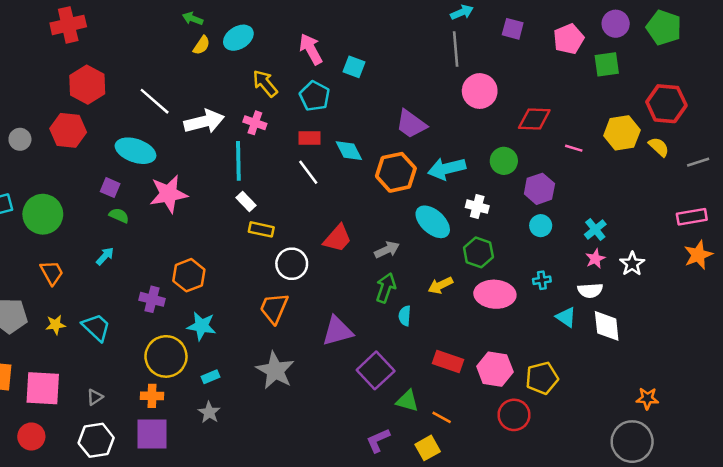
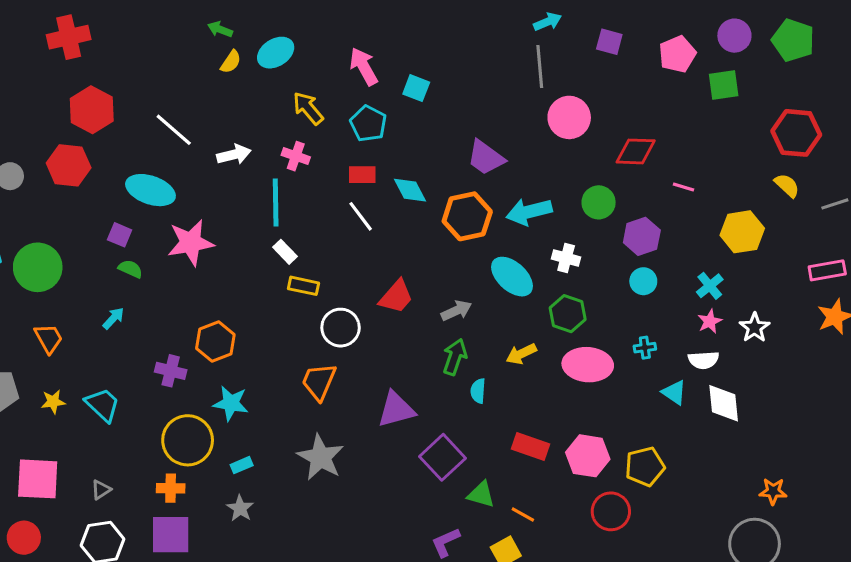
white arrow: (204, 121) -> (234, 155), size x0.7
yellow hexagon: (622, 133) -> (742, 232), moved

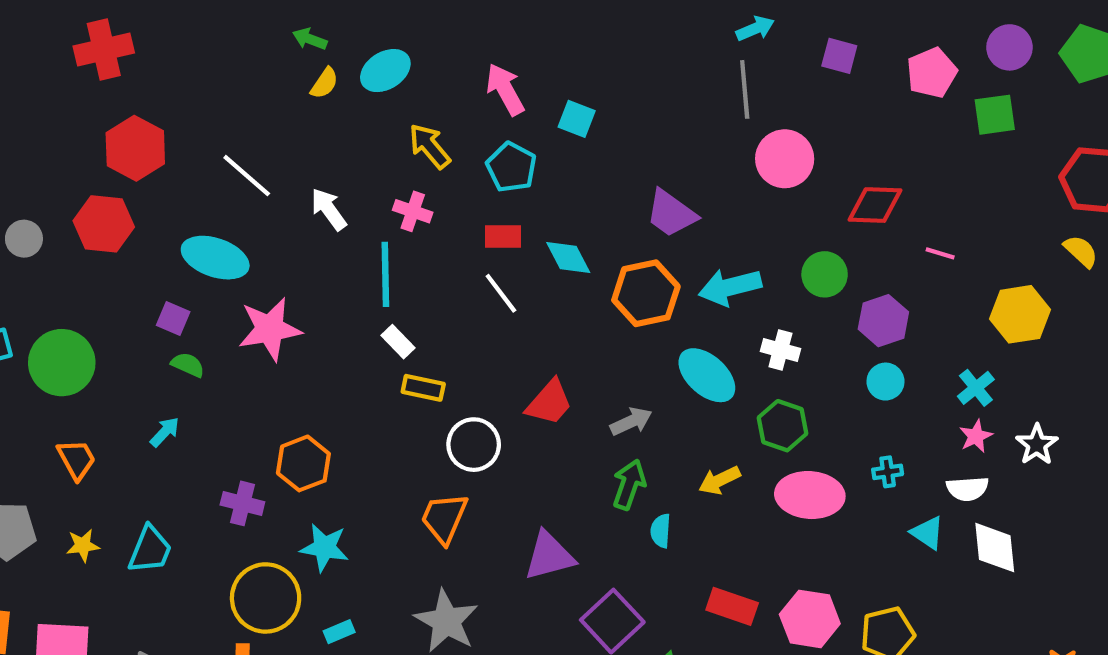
white arrow: (234, 155) -> (329, 209), turned -112
cyan trapezoid: (103, 405) -> (150, 550), turned 69

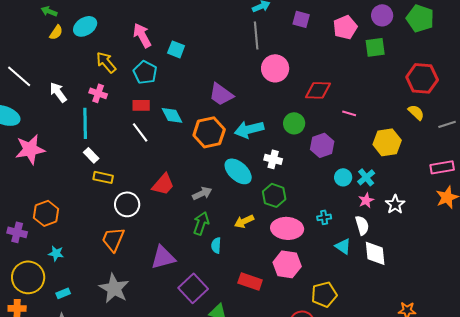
cyan circle: (885, 382) -> (343, 177), moved
white semicircle: (967, 489) -> (362, 225), turned -102
cyan star: (324, 548) -> (56, 253), size x0.7
pink hexagon: (810, 619) -> (287, 264), moved

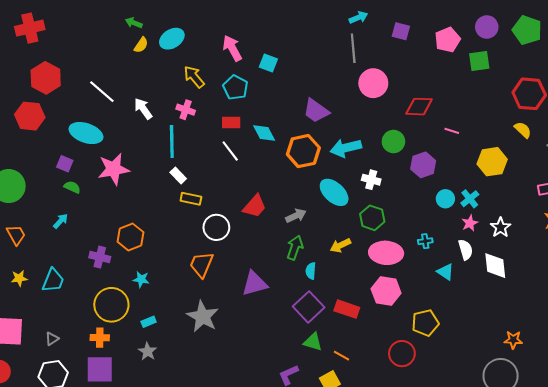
white diamond: (375, 253) -> (495, 266), moved
purple square: (193, 288) -> (309, 307), moved

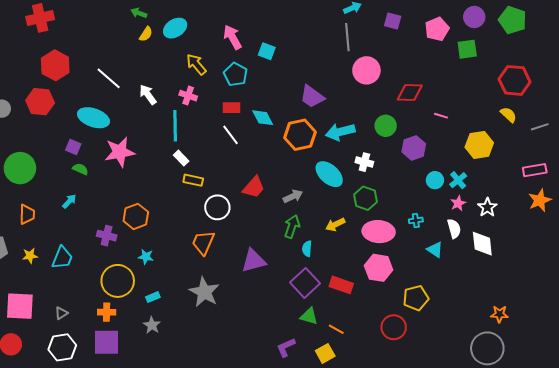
orange trapezoid: (16, 235) -> (27, 214), turned 30

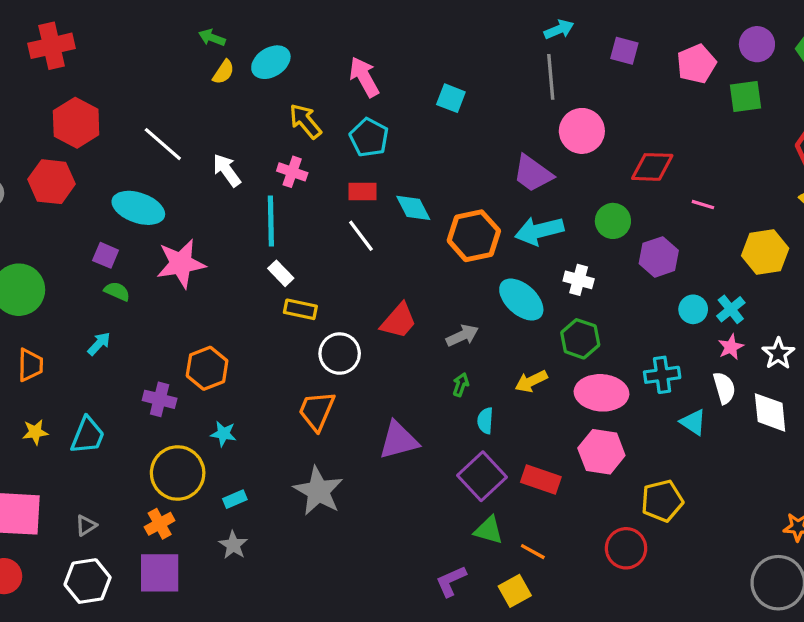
cyan square: (267, 51) -> (451, 98), moved
purple trapezoid: (312, 97) -> (533, 173), moved
cyan cross: (416, 220) -> (662, 375), size x1.5
green arrow: (292, 227) -> (461, 385), size x0.6
orange cross: (107, 312) -> (160, 524), turned -30

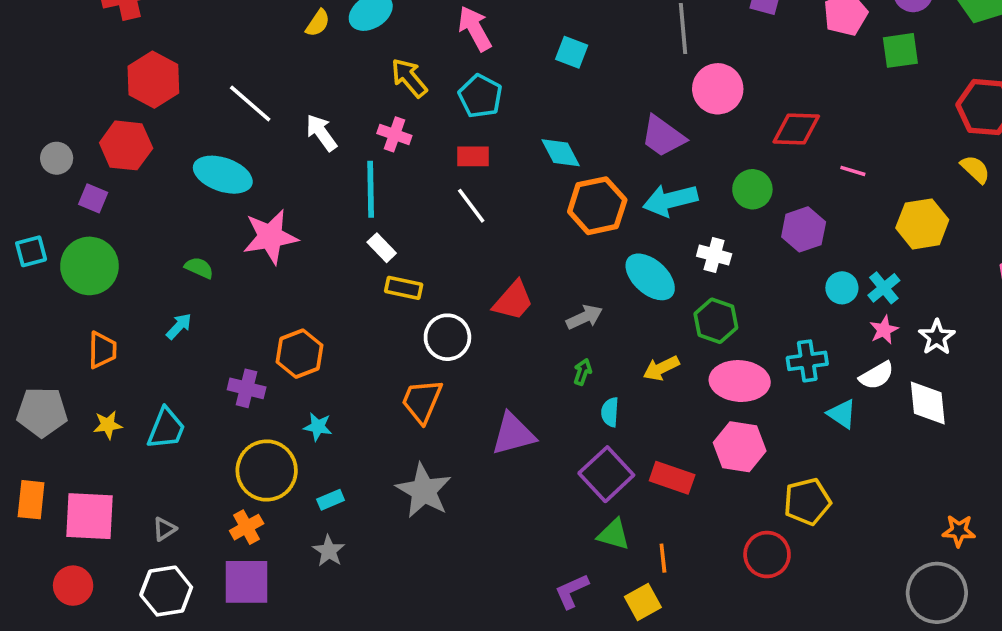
cyan diamond: (413, 208) -> (561, 153), moved
purple square: (106, 255) -> (93, 198), moved
white semicircle: (724, 388) -> (877, 376), turned 76
orange line: (533, 552) -> (663, 558), turned 55

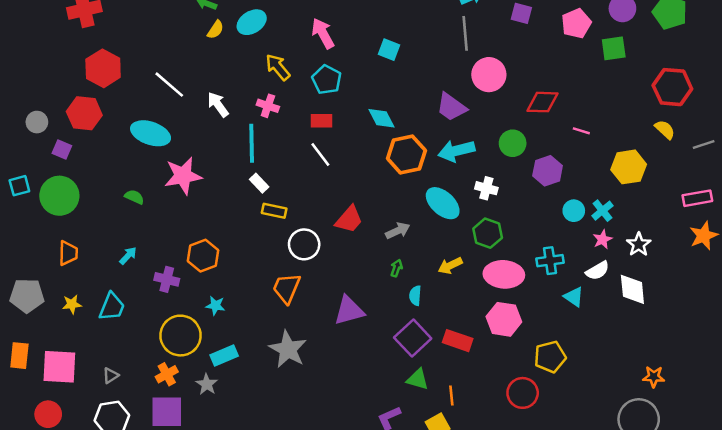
cyan arrow: (179, 326) -> (128, 256), moved
cyan rectangle: (331, 500) -> (224, 356), size x1.5
gray star: (329, 551) -> (207, 384), moved

